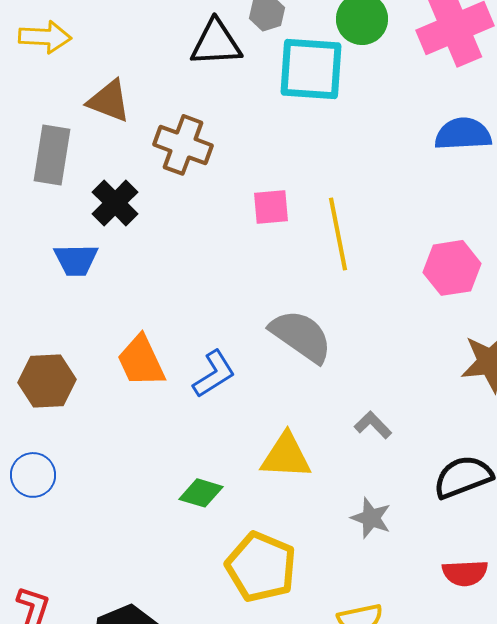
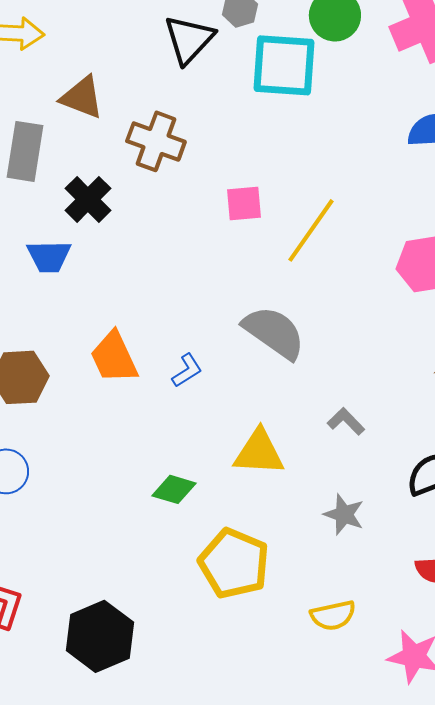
black triangle: (216, 43) -> (189, 39), turned -44
yellow line: (338, 234) -> (311, 230), turned 46
blue L-shape: (214, 374) -> (187, 370), size x0.7

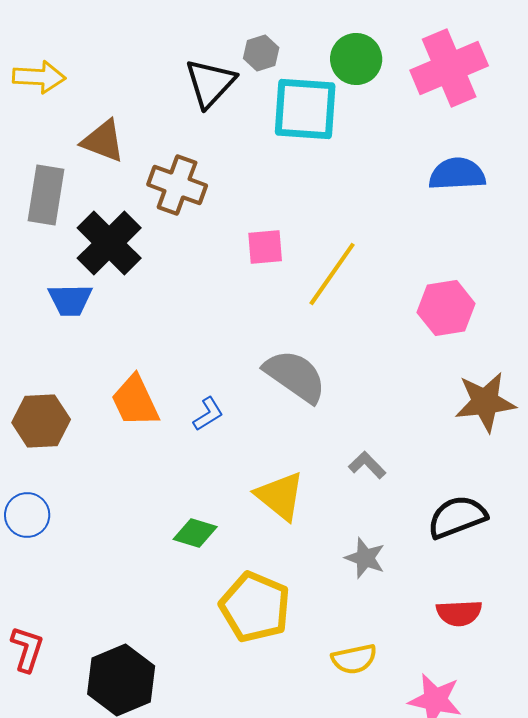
black cross: (88, 199) -> (109, 243), size x1.4
yellow triangle: (259, 452) -> (280, 496), turned 36

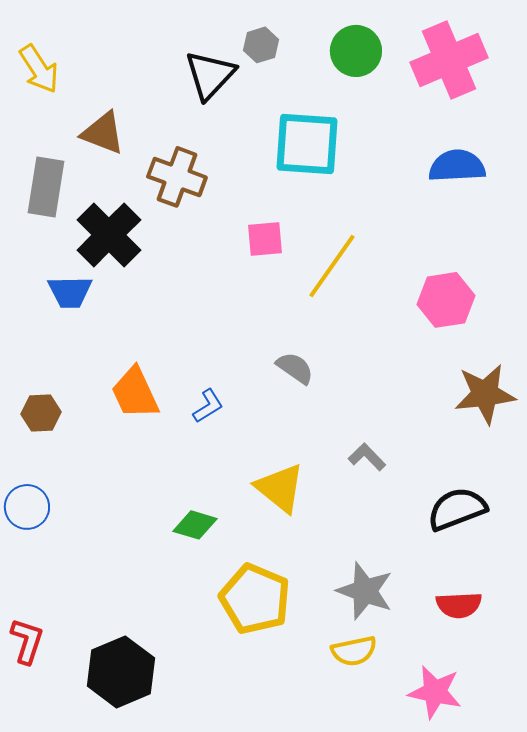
yellow arrow: (39, 77) -> (39, 69), turned 54
cyan square: (305, 109) -> (307, 144), moved
gray semicircle: (295, 376) -> (295, 368), size x0.6
brown hexagon: (41, 421) -> (41, 413), size x0.7
gray star: (365, 558) -> (365, 591), moved, size x1.4

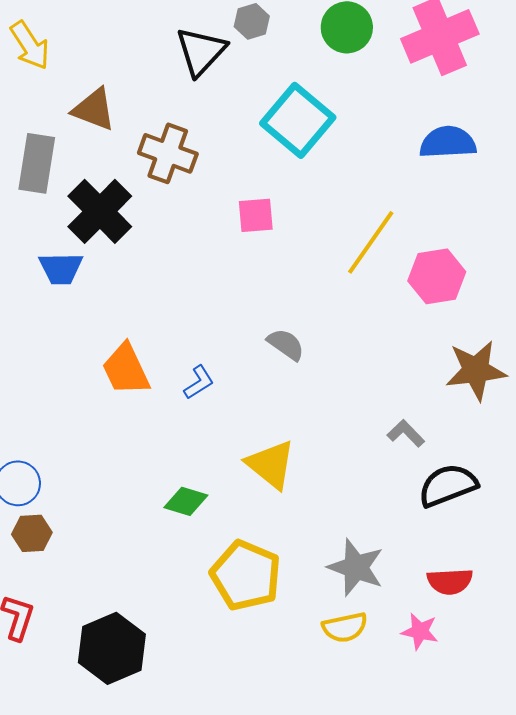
cyan square: (307, 144) -> (298, 120), turned 36
yellow line: (332, 266) -> (371, 242), moved
brown hexagon: (41, 413) -> (32, 533), moved
gray L-shape: (367, 457) -> (406, 433), moved
pink star: (435, 692) -> (420, 631), moved, size x0.7

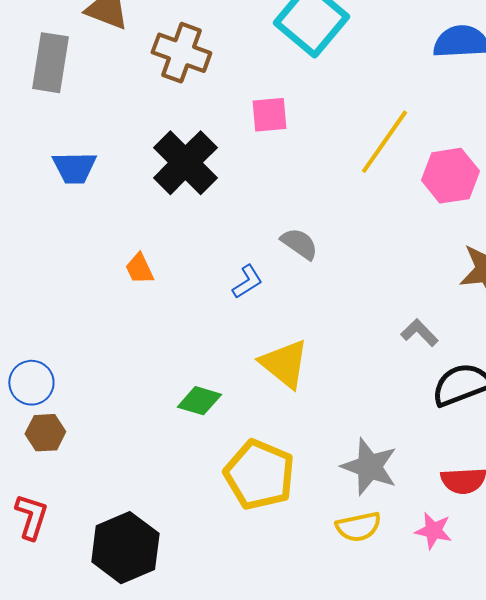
black cross: (100, 211) -> (185, 163), moved
orange trapezoid: (126, 369) -> (139, 269), size x0.6
blue L-shape: (199, 382) -> (247, 282), moved

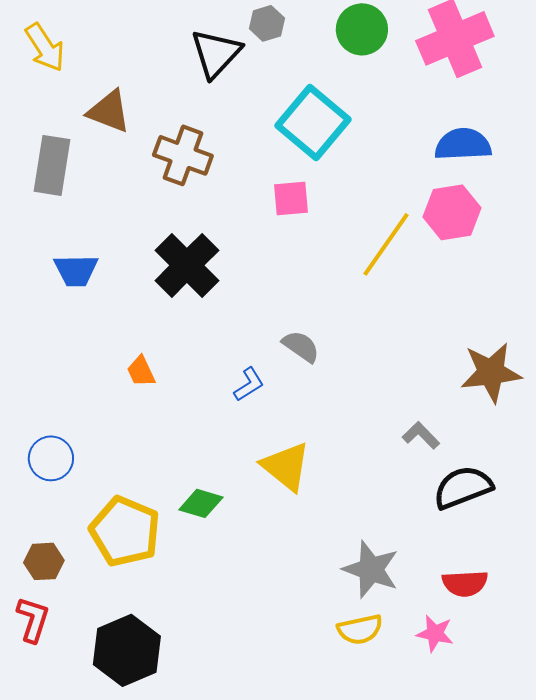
pink square: (269, 115) -> (291, 198), moved
pink hexagon: (450, 176) -> (452, 212), moved
blue circle: (31, 383) -> (51, 458), moved
brown hexagon: (45, 433) -> (44, 561), moved
yellow pentagon: (259, 475) -> (125, 531), moved

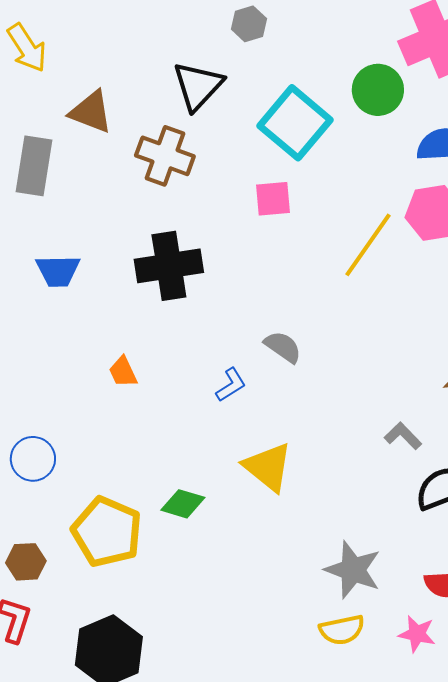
green circle: (362, 29) -> (378, 90), moved
black triangle: (216, 53) -> (198, 86), moved
black cross: (187, 265) -> (169, 266), turned 36

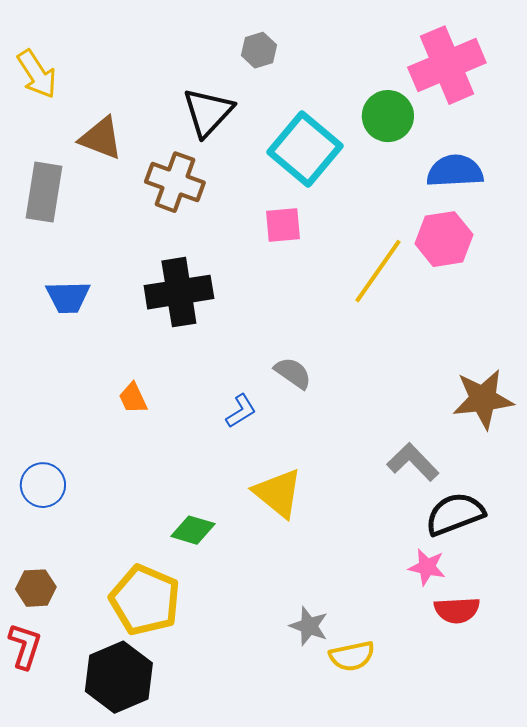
gray L-shape: (403, 436) -> (413, 462), size x1.4
yellow pentagon: (107, 532) -> (145, 600), moved
gray star: (353, 570) -> (309, 626), moved, size x0.7
pink star: (417, 634) -> (427, 567), moved

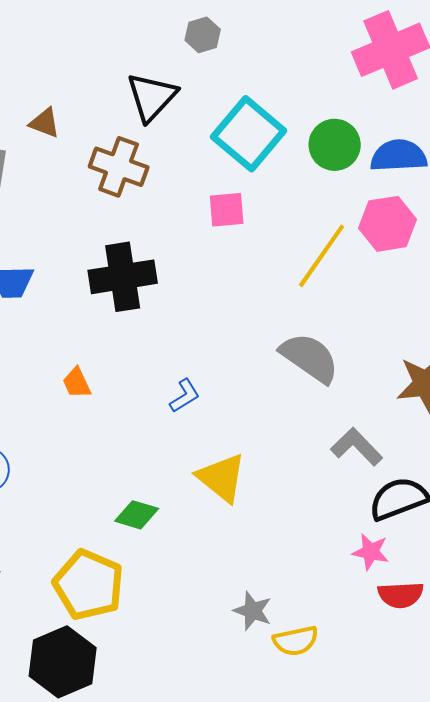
green circle: (388, 116) -> (335, 145), moved
brown triangle: (101, 138) -> (45, 123), size x0.7
gray semicircle: (293, 373) -> (310, 358), moved, size x1.6

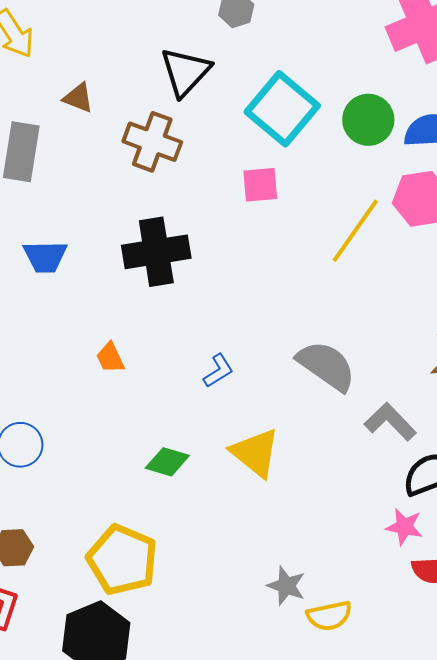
gray semicircle: (310, 358) -> (326, 366), moved
green diamond: (137, 515) -> (167, 462), moved

